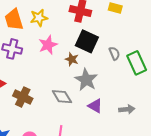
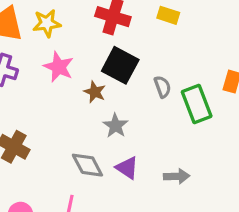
pink star: (48, 45) -> (59, 67), turned -30
gray star: (86, 80) -> (115, 126), size x0.7
gray diamond: (62, 97) -> (87, 165), moved

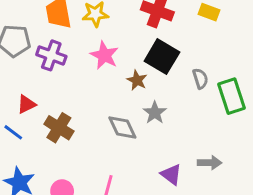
gray diamond: (87, 165) -> (122, 128), moved
purple triangle: (127, 168) -> (171, 175), moved

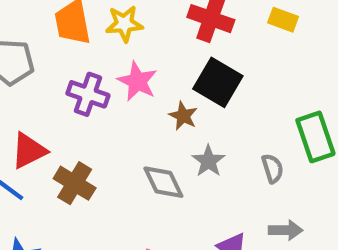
purple cross: (51, 55) -> (88, 94), moved
gray semicircle: (200, 79) -> (273, 168), moved
red triangle: (26, 104) -> (29, 151), size x1.4

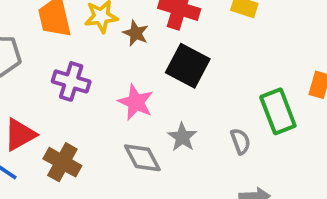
pink star: (137, 81) -> (136, 102), moved
brown star: (183, 116) -> (136, 33), moved

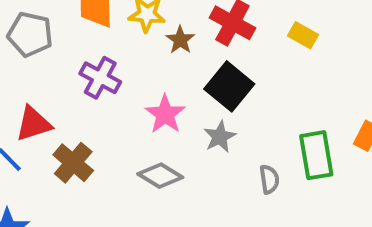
gray star: (182, 137) -> (220, 137), moved
gray diamond: (142, 158) -> (160, 176), turned -42

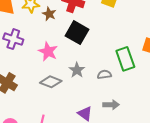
gray star: (220, 137) -> (77, 70), moved
gray semicircle: (269, 179) -> (104, 75), turned -80

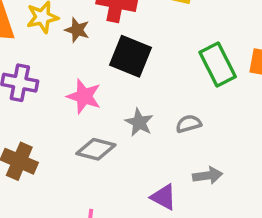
green rectangle: (125, 59) -> (218, 64), moved

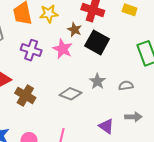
brown star: (77, 30) -> (75, 30), moved
pink star: (84, 96) -> (63, 49), moved

